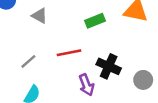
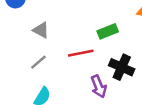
gray triangle: (39, 16) -> (41, 30), moved
green rectangle: (95, 21) -> (108, 31), moved

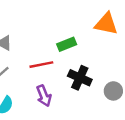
purple arrow: (99, 86) -> (44, 96), moved

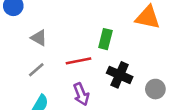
green rectangle: (67, 44) -> (105, 39), turned -54

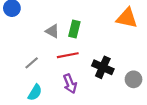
gray triangle: (39, 38) -> (52, 31), moved
green rectangle: (105, 39) -> (74, 29), moved

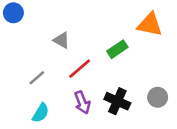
green rectangle: (74, 29) -> (117, 49), moved, turned 42
red line: (68, 55) -> (80, 69), turned -30
black cross: (103, 67) -> (117, 101), moved

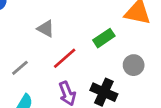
gray circle: (158, 97) -> (134, 65), moved

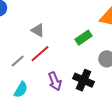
red line: (65, 58) -> (40, 54), moved

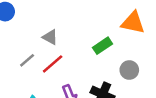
gray line: (18, 61) -> (27, 60), moved

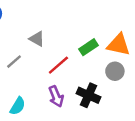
orange triangle: (133, 23) -> (119, 45), moved
red line: (53, 64) -> (58, 65), moved

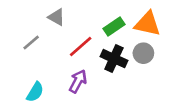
black cross: (88, 95) -> (114, 59), moved
purple arrow: (56, 96) -> (78, 81), turned -130

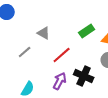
green rectangle: (114, 26) -> (87, 31), moved
black cross: (114, 59) -> (84, 76), moved

